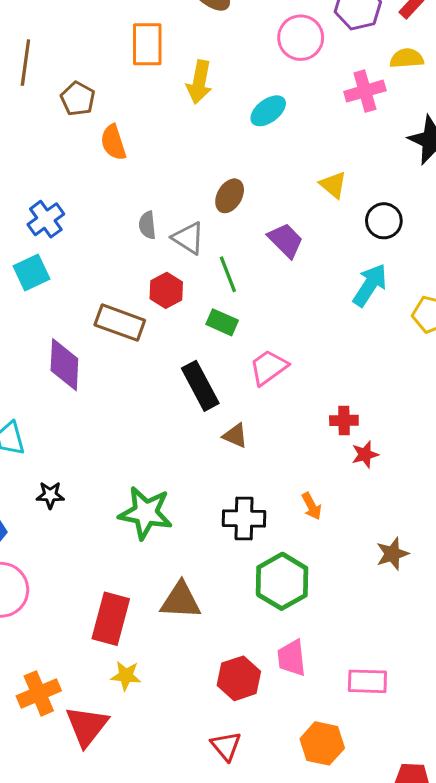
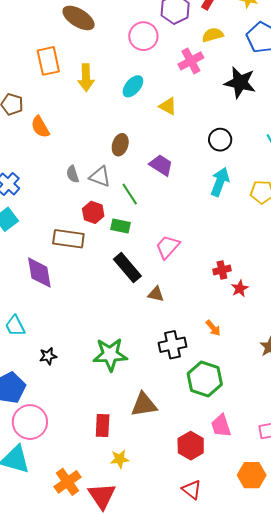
yellow triangle: (333, 185) -> (168, 106), moved
green rectangle: (222, 322) -> (121, 226), moved
red rectangle: (111, 619) -> (103, 425), size x0.7

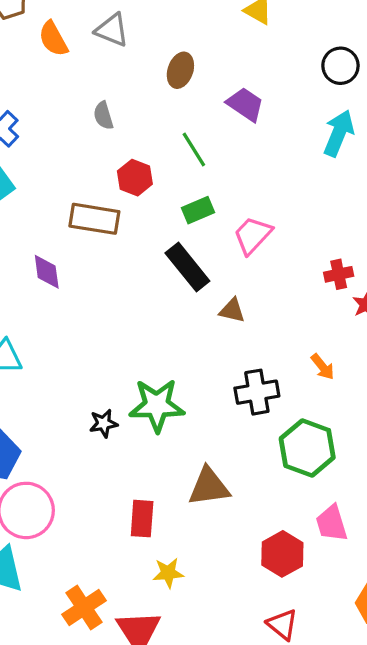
gray triangle: (100, 177) -> (112, 30), moved
green rectangle: (121, 226) -> (198, 210), moved, turned -36
purple diamond: (39, 273) -> (47, 272), size x0.7
black star: (48, 356) -> (104, 423), moved

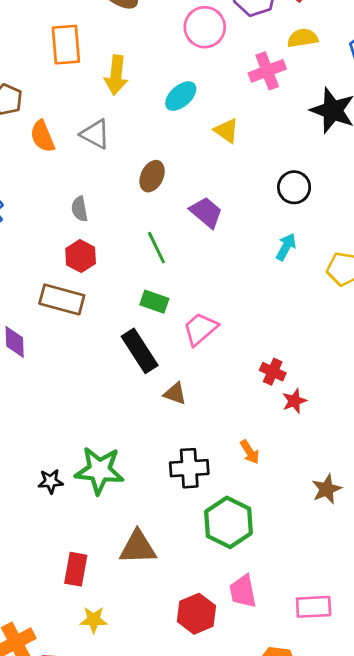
cyan arrow: (339, 133) -> (286, 247), size x0.7
red hexagon: (135, 178) -> (81, 256), moved
green rectangle: (198, 210) -> (154, 302), turned 36
red cross: (339, 274) -> (273, 372), turned 30

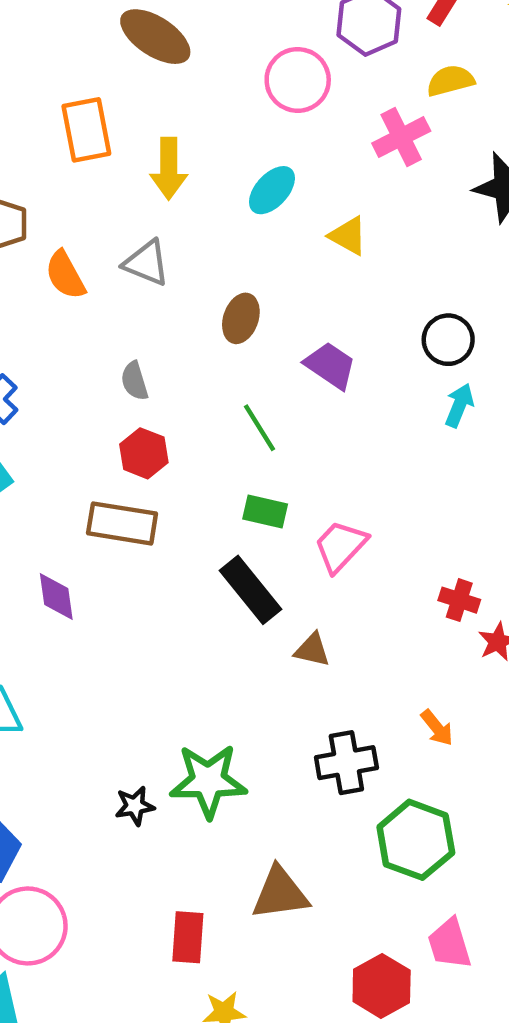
black circle: (294, 187) -> (448, 340), moved

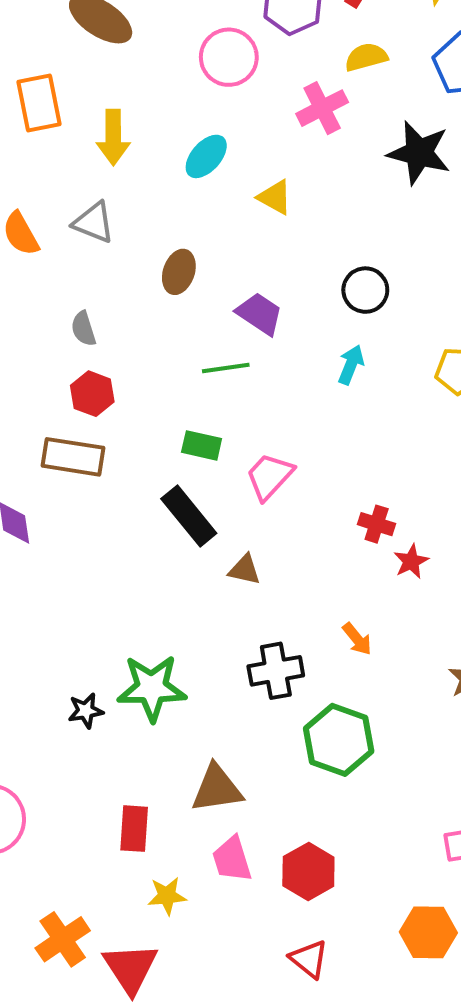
cyan arrow: (459, 405) -> (351, 365), moved
green line: (259, 428) -> (226, 368), moved, turned -66
pink trapezoid: (449, 944) -> (232, 859), moved

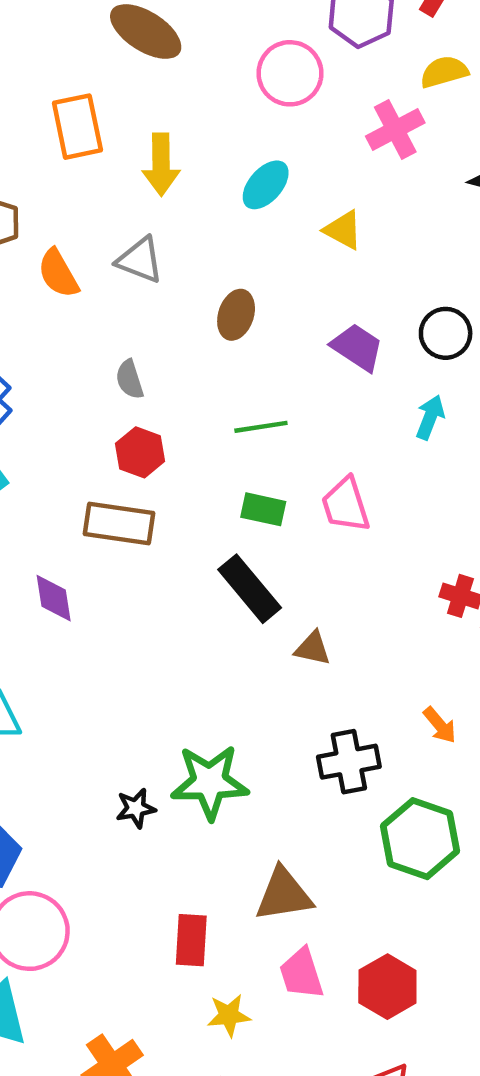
purple trapezoid: (260, 314) -> (357, 347), moved
green line: (226, 368) -> (261, 427), moved
pink trapezoid: (270, 476) -> (346, 505), moved, turned -60

